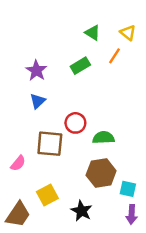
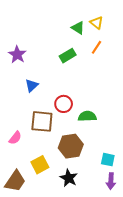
yellow triangle: (128, 33) -> (96, 23), moved
purple star: (36, 70) -> (17, 55), moved
brown hexagon: (101, 173) -> (71, 146), moved

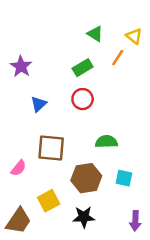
yellow triangle: (96, 23) -> (134, 36), moved
red circle: (64, 104) -> (83, 99), moved
cyan square: (108, 160) -> (124, 178), moved
black star: (69, 178) -> (84, 217), turned -30

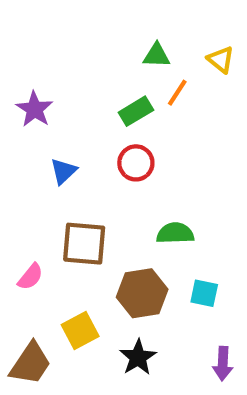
green triangle: (95, 34) -> (157, 55), turned -30
orange line: (118, 58) -> (177, 93), moved
black star: (84, 217) -> (138, 357), turned -30

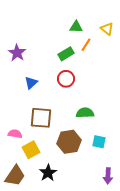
pink semicircle: (30, 277) -> (15, 134), turned -120
yellow square: (80, 330) -> (31, 150), moved
black star: (138, 357) -> (48, 173), moved

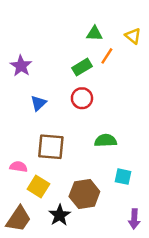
brown hexagon: (69, 142) -> (84, 194), moved
yellow square: (31, 150) -> (38, 187), turned -30

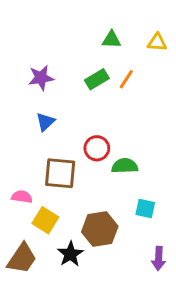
yellow triangle: (133, 36) -> (157, 42), turned -35
orange line: (107, 56) -> (126, 79), moved
purple star: (21, 66) -> (41, 78), moved, turned 30
red circle: (82, 98) -> (97, 148), moved

